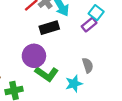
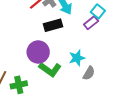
gray semicircle: (88, 65) -> (89, 73), moved, turned 48
cyan star: (74, 84) -> (77, 58), moved

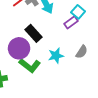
black rectangle: (53, 25) -> (34, 33), moved, turned 60
gray semicircle: (89, 73) -> (82, 52), moved

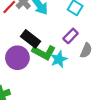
purple rectangle: (71, 22) -> (71, 36), moved
green L-shape: (30, 66) -> (44, 52), moved

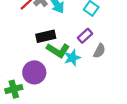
black rectangle: (31, 39) -> (46, 36), turned -54
purple circle: (17, 58) -> (34, 72), moved

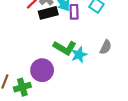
black rectangle: (46, 36) -> (48, 13), moved
purple rectangle: (85, 36) -> (74, 12), moved, turned -48

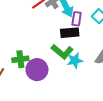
black rectangle: (48, 13) -> (70, 33), moved
green cross: (22, 87) -> (20, 59), moved

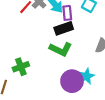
cyan star: (75, 60) -> (86, 76), moved
purple circle: (37, 70) -> (72, 81), moved

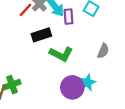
black rectangle: (64, 28) -> (41, 35), moved
green cross: (21, 67) -> (12, 85), moved

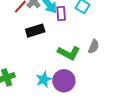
green L-shape: (61, 54) -> (69, 53), moved
cyan star: (87, 82) -> (44, 79), moved

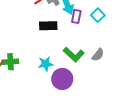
cyan star: (44, 79) -> (46, 64), moved

